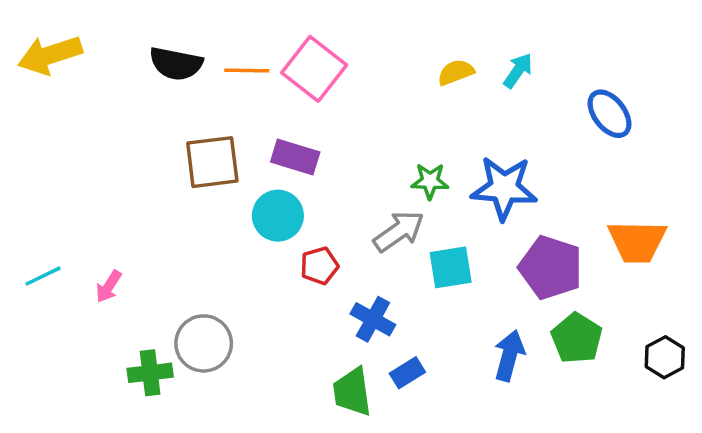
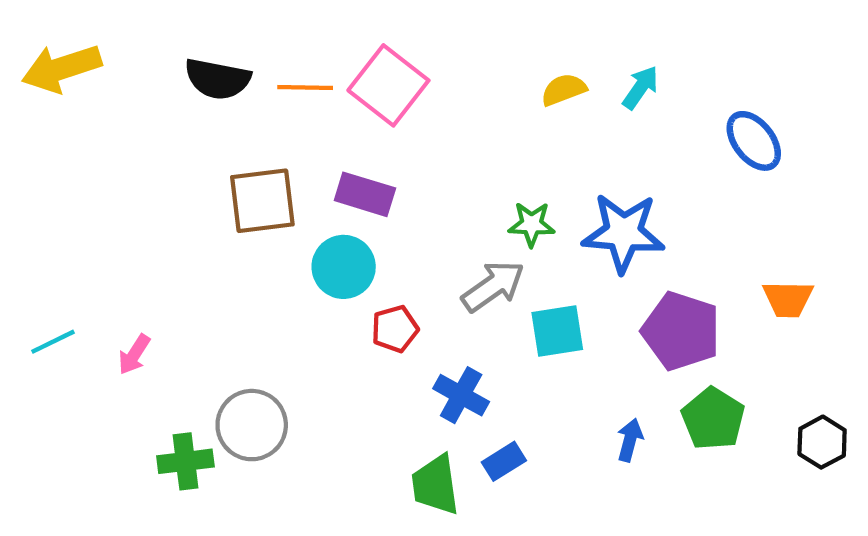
orange trapezoid: (637, 242) -> (788, 299), size x0.7
blue arrow: (509, 356) -> (630, 440), size x0.7

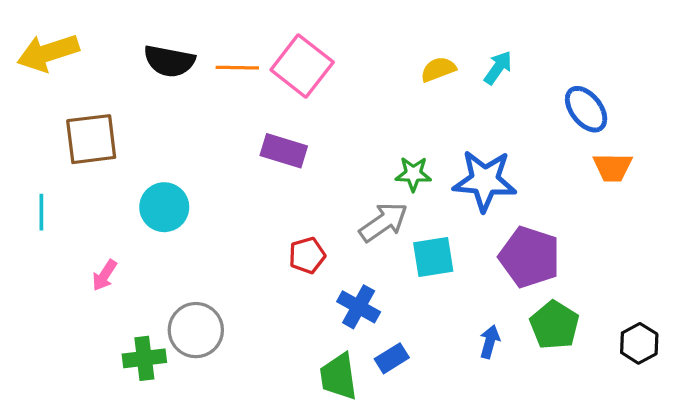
brown square: (262, 201) -> (91, 139), moved
cyan circle: (344, 267) -> (164, 207), moved
orange trapezoid: (788, 299) -> (613, 167), moved
cyan line: (53, 342) -> (41, 212), moved, turned -64

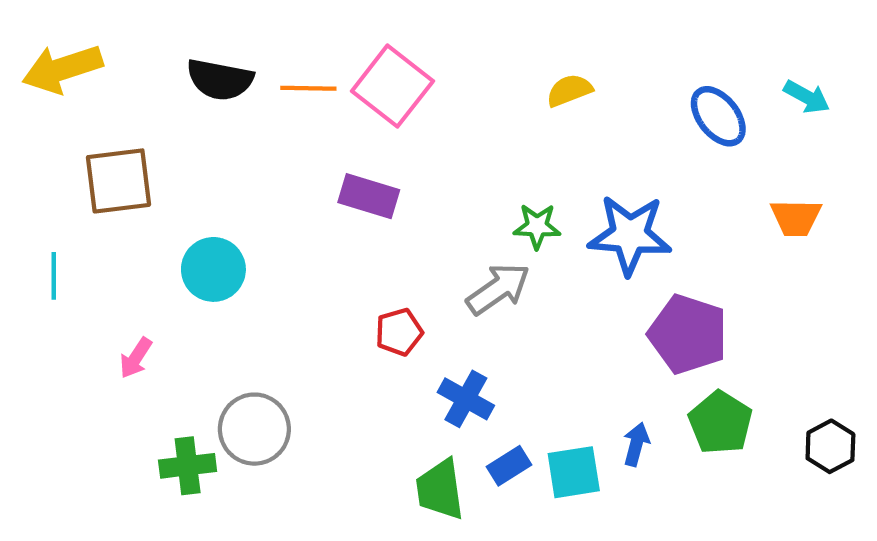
cyan arrow: (498, 68) -> (807, 97), moved, turned 84
blue ellipse: (586, 109) -> (718, 116), moved
cyan square: (433, 257) -> (574, 472), moved

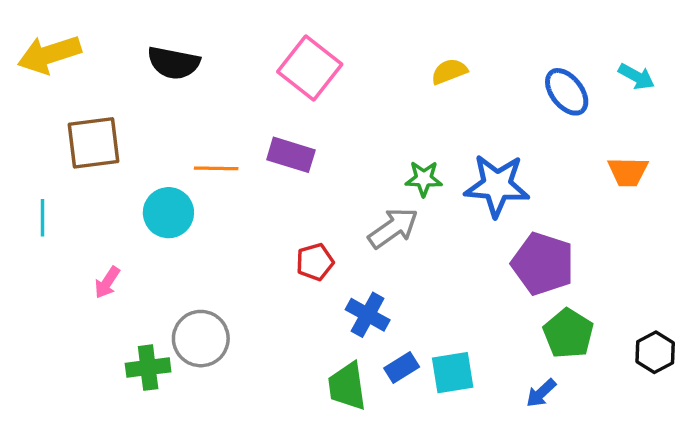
orange line: (308, 88) -> (216, 168), moved
blue arrow: (636, 444) -> (541, 393), moved, turned -148

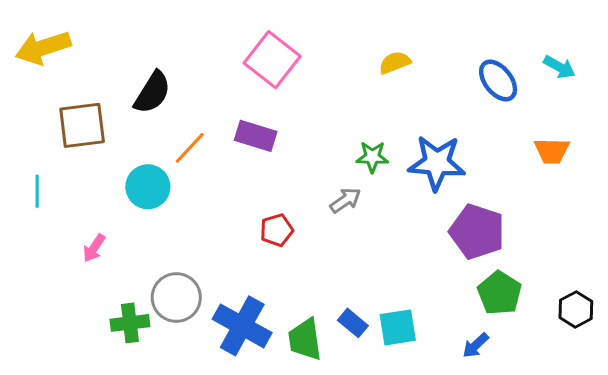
black semicircle: (174, 63) -> (152, 92), moved, turned -69
orange line: (216, 168) -> (190, 148), turned -48
gray arrow: (393, 228) -> (345, 200), size x0.7
blue cross: (368, 315) -> (242, 326), moved, size x1.5
blue rectangle: (402, 368) -> (353, 323), turned 72

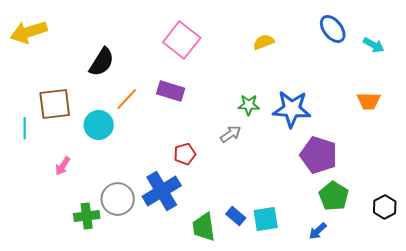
blue ellipse: (498, 81) -> (333, 29), moved
brown square: (82, 125) -> (55, 104), moved
blue cross: (242, 326) -> (162, 191), moved, turned 30

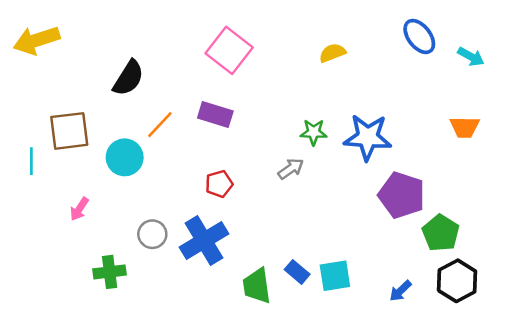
red pentagon: (185, 154) -> (219, 184), moved
green pentagon: (334, 196) -> (441, 233), moved
gray circle: (118, 199) -> (152, 234), moved, size x0.7
black hexagon: (385, 207) -> (457, 281), moved, size x1.4

